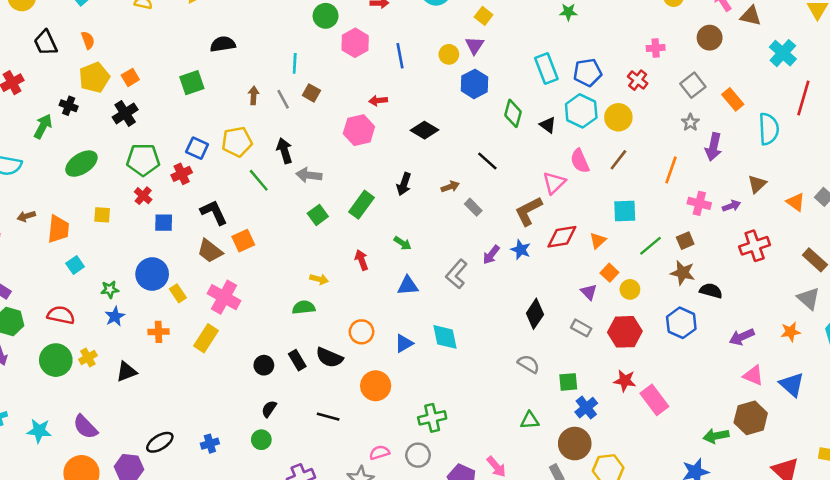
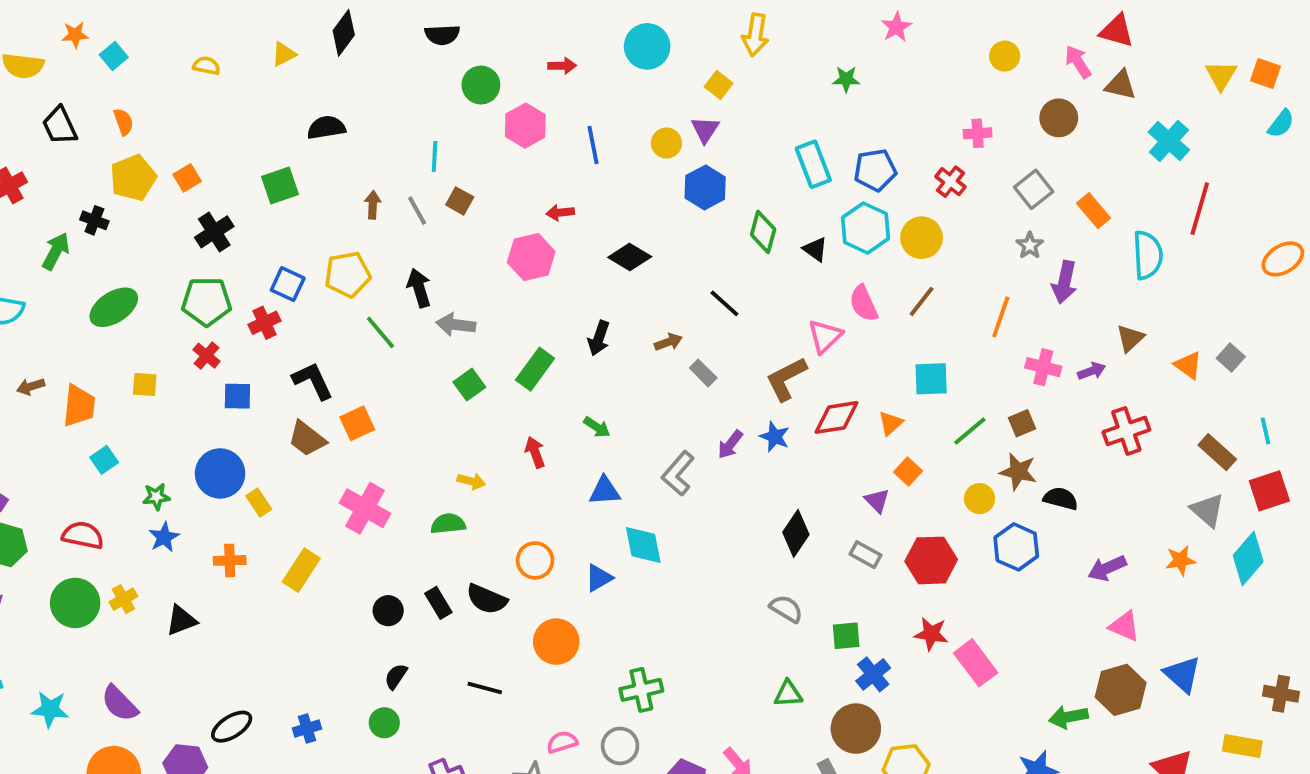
black cross: (125, 113) -> (214, 232), moved
yellow circle: (630, 289) -> (980, 499), moved
pink cross: (224, 297) -> (365, 508), moved
cyan diamond: (445, 337) -> (643, 545), moved
blue triangle: (792, 384) -> (1182, 674), moved

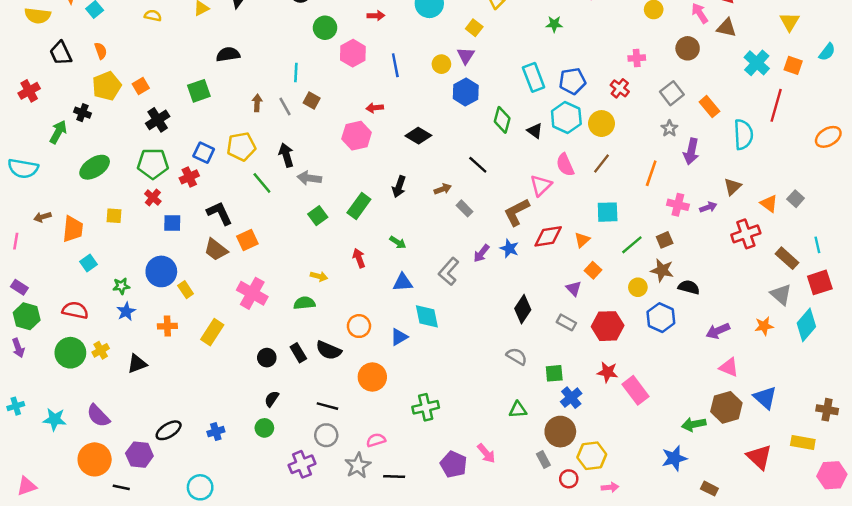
orange square: (1266, 73) -> (793, 65), moved
red cross: (1126, 431) -> (746, 234), moved
gray circle: (620, 746) -> (326, 435), moved

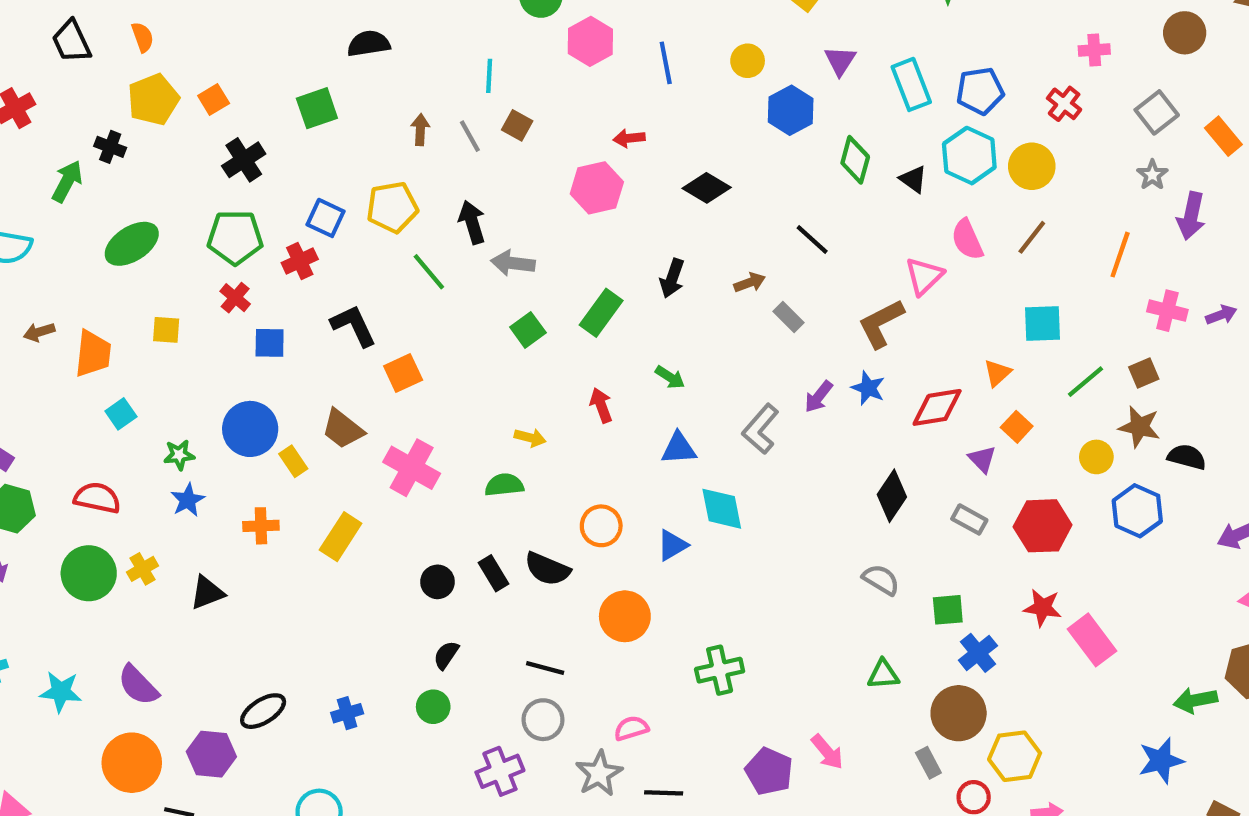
purple triangle: (466, 56) -> (840, 61), moved
red diamond: (548, 236) -> (937, 407), moved
brown trapezoid: (216, 250) -> (343, 429), moved

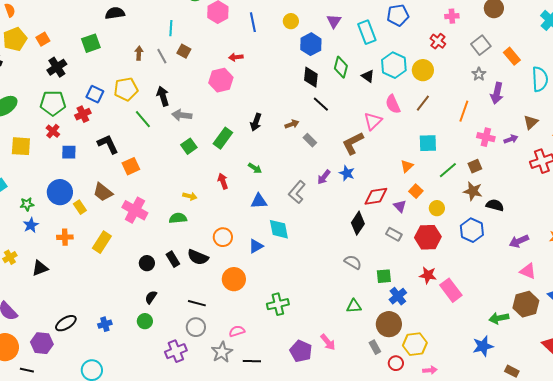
blue pentagon: (980, 91) -> (398, 15), moved
black diamond: (707, 188) -> (311, 77), moved, turned 65
yellow square: (166, 330) -> (21, 146), size x1.5
red diamond: (937, 407) -> (376, 196), moved
yellow circle: (1096, 457) -> (437, 208), moved

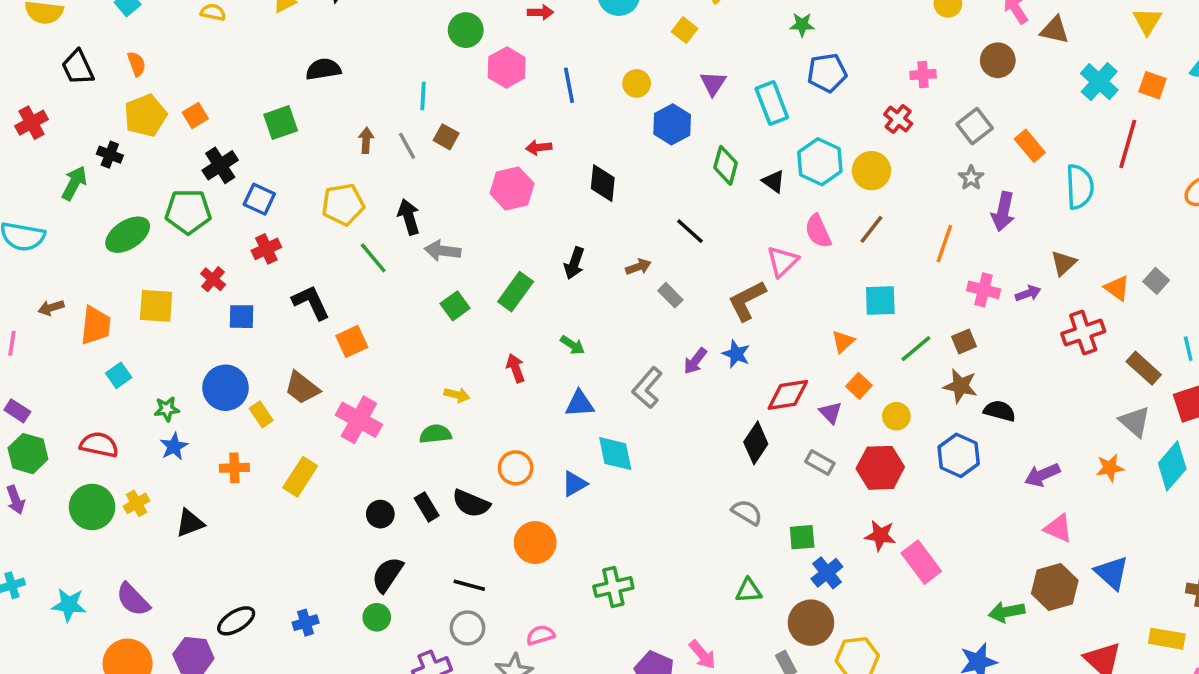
black diamond: (311, 77) -> (603, 183), moved
blue square: (95, 94) -> (259, 199), moved
green pentagon: (53, 103) -> (188, 212), moved
black semicircle: (151, 297) -> (387, 575), size x1.5

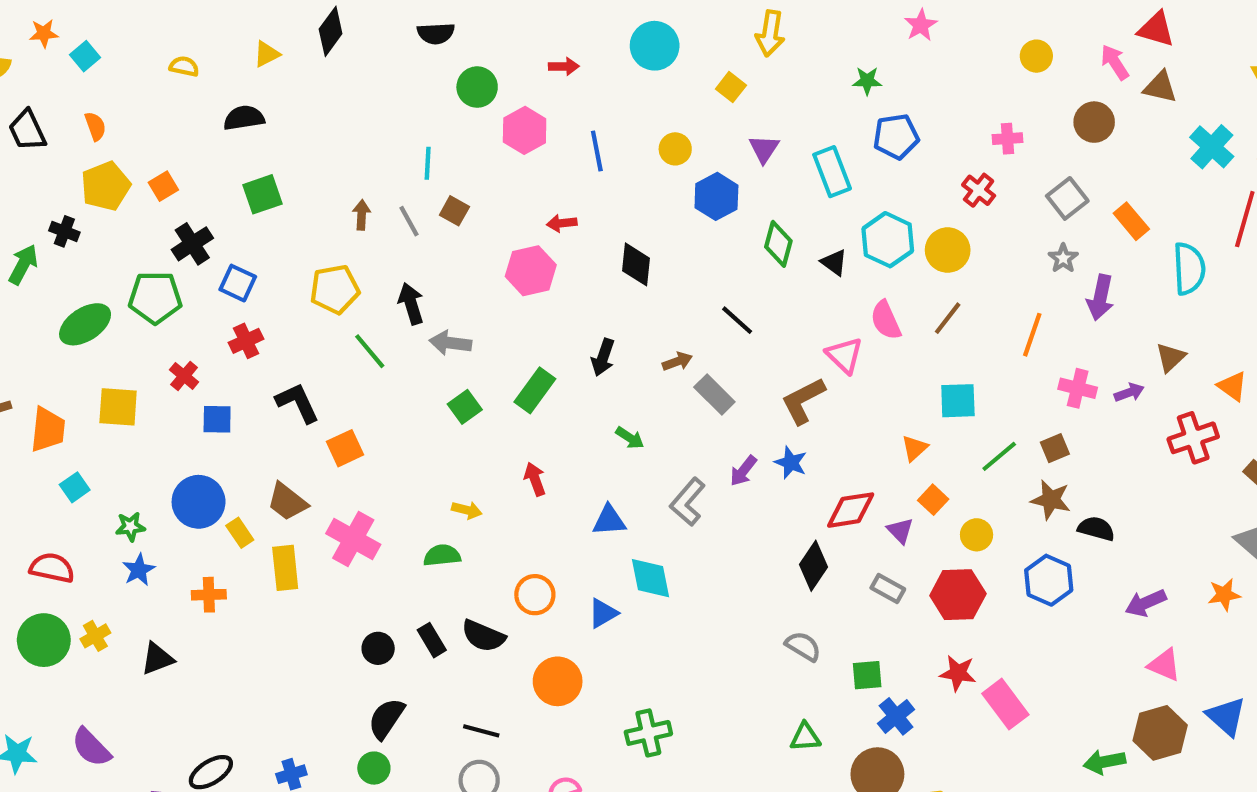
black semicircle: (323, 69) -> (244, 118), moved
pink triangle: (782, 261) -> (844, 355), turned -32
gray rectangle: (670, 295) -> (714, 394), size x1.4
green arrow: (572, 345) -> (630, 438), moved
yellow rectangle: (300, 477) -> (285, 568), moved, turned -39

